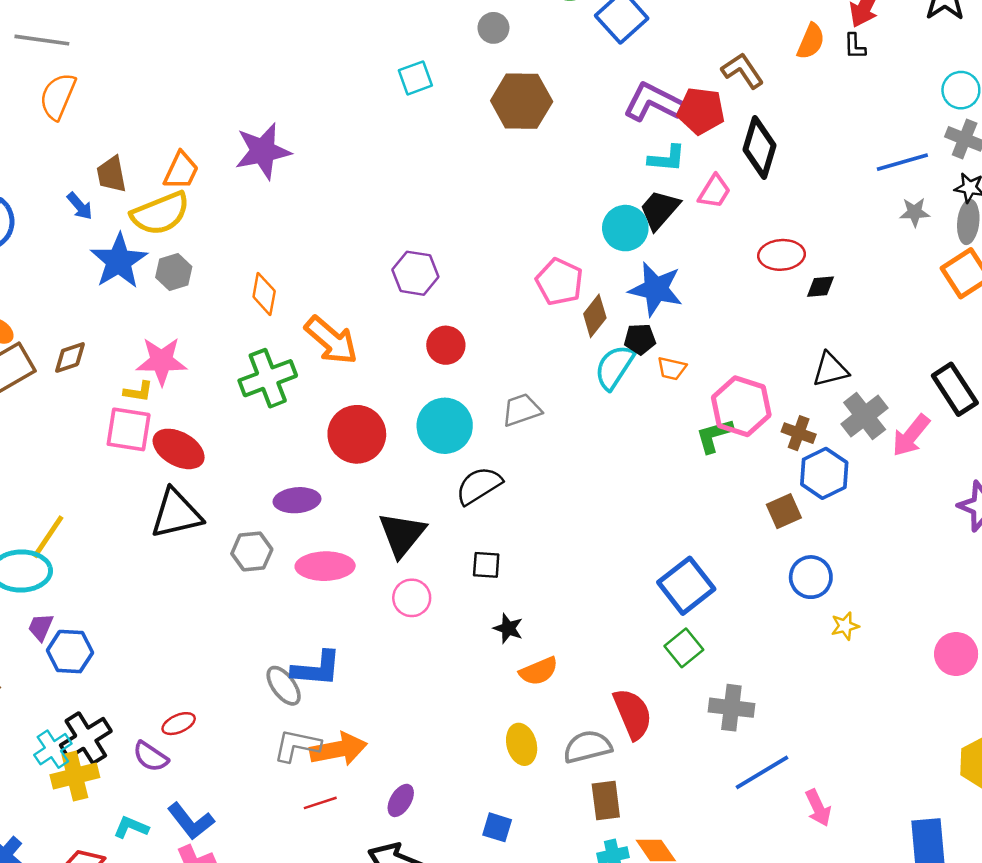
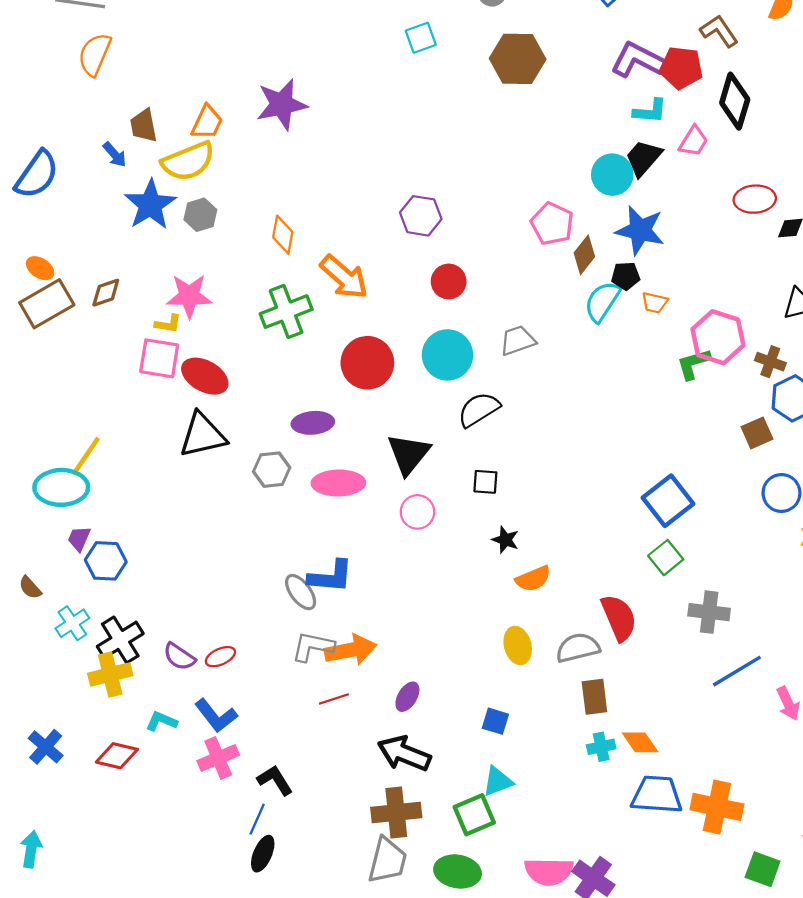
red ellipse: (179, 724) -> (220, 657), moved
cyan cross: (53, 749) -> (72, 623), moved

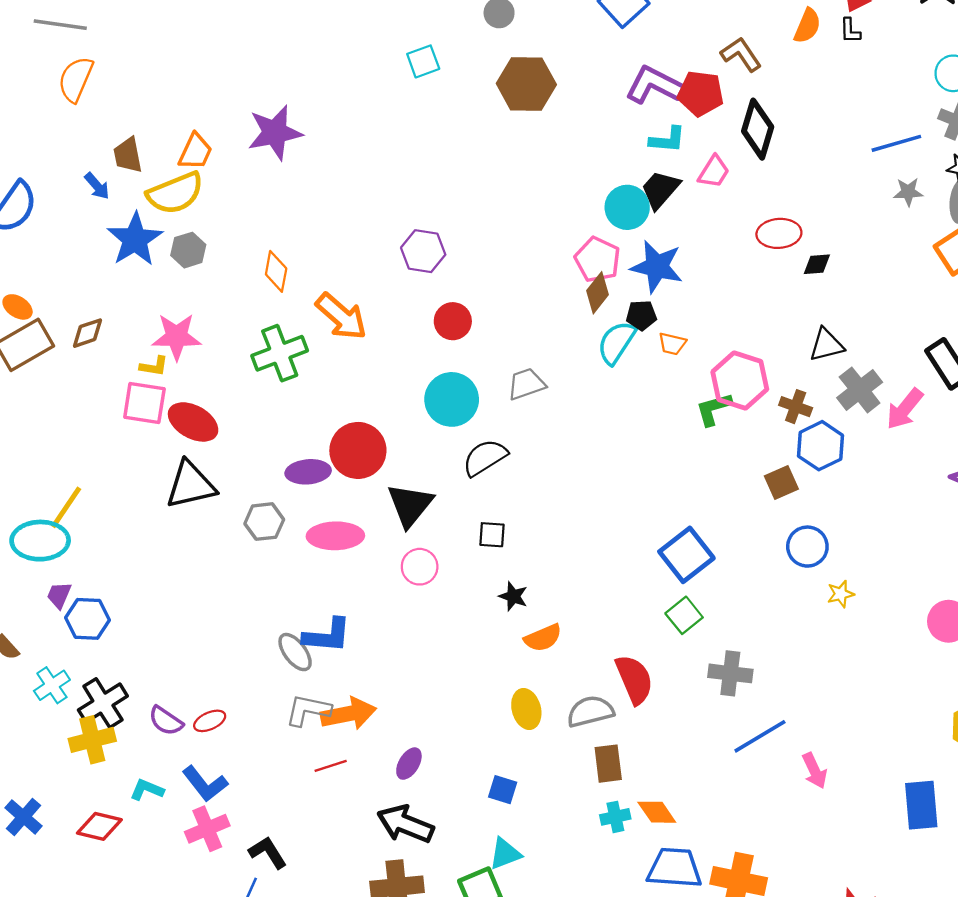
pink pentagon: (552, 224) -> (597, 260), moved
red circle: (367, 363) -> (358, 450), moved

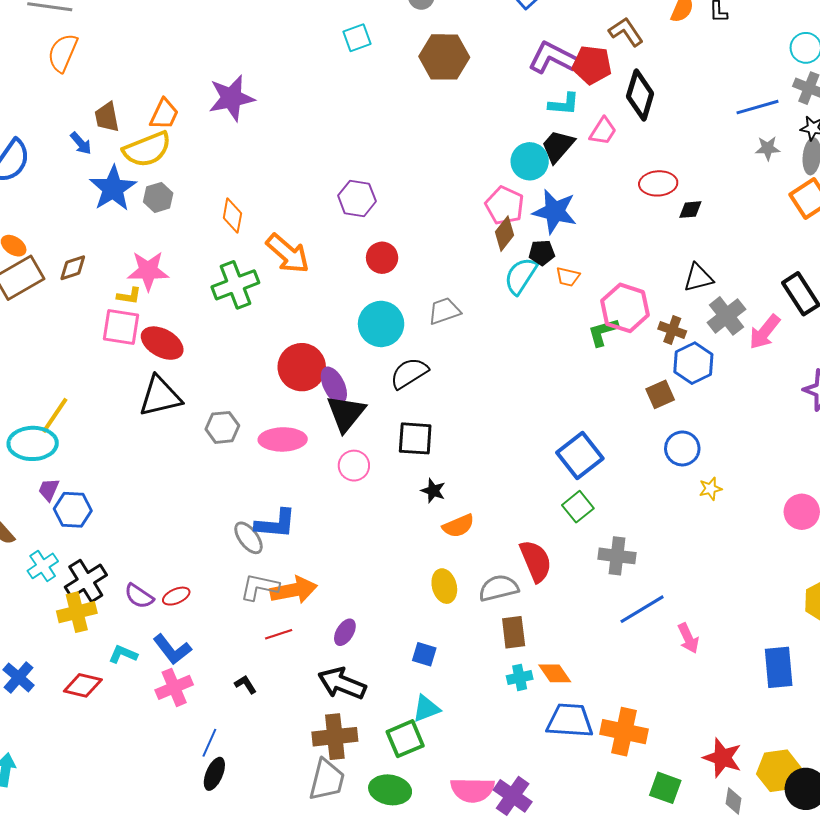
purple ellipse: (308, 472) -> (334, 385), moved, turned 69
black square: (492, 535) -> (415, 438), size x1.5
black L-shape: (268, 853) -> (245, 684), moved, size x0.7

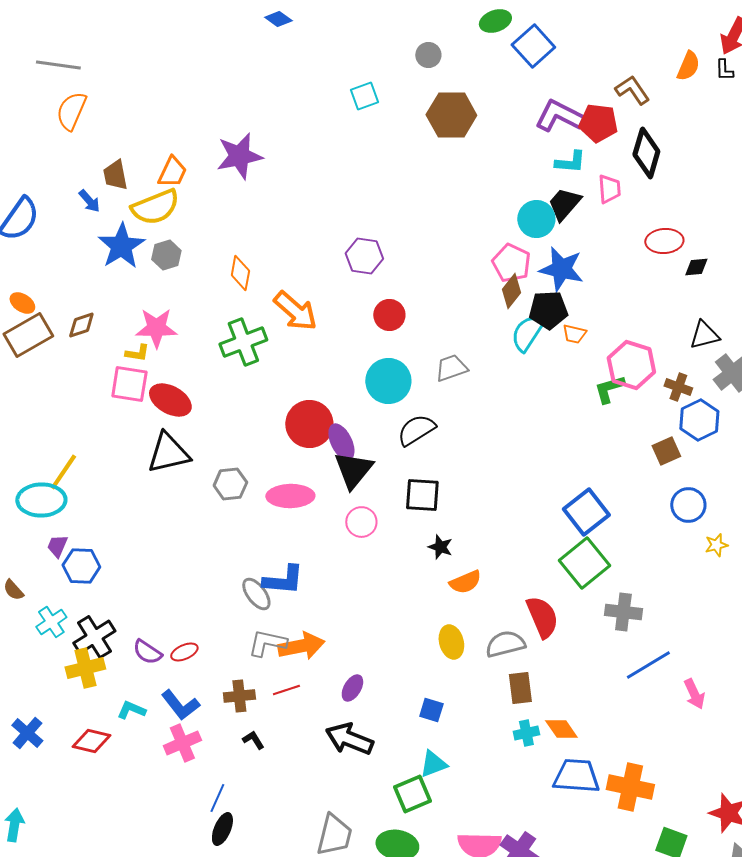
pink trapezoid: (603, 131) -> (609, 189), turned -36
black pentagon: (542, 253) -> (548, 310), size x1.5
green square: (578, 507) -> (584, 563), size x1.6
brown cross: (335, 737) -> (239, 696), moved, size x0.7

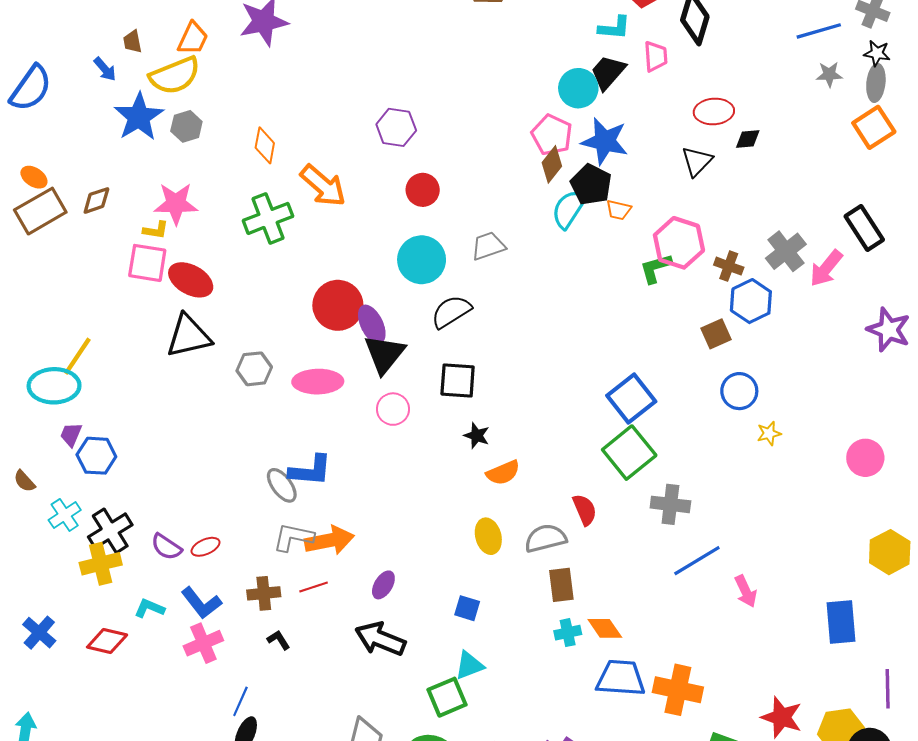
brown trapezoid: (115, 175) -> (132, 42), size x0.7
black pentagon: (548, 310) -> (591, 185), turned 30
black triangle: (704, 335) -> (697, 161), moved, turned -32
red semicircle: (542, 617) -> (585, 510), size x0.7

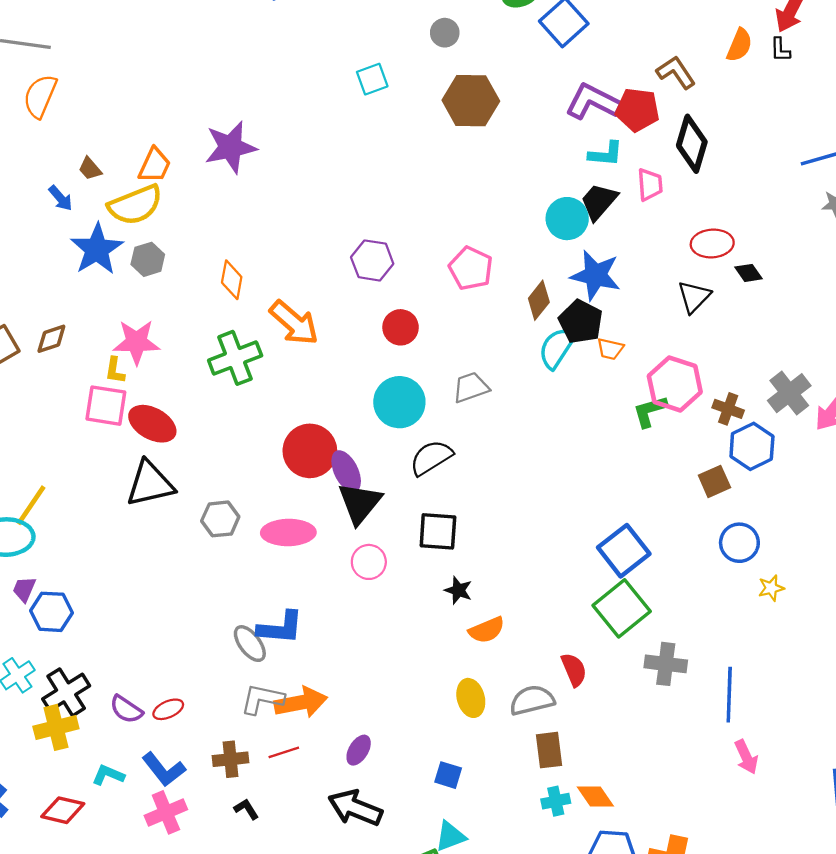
brown trapezoid: (132, 42) -> (90, 169), turned -30
pink pentagon: (552, 135) -> (471, 268), moved
black diamond: (748, 139) -> (748, 273), turned 60
yellow L-shape: (156, 230) -> (115, 370), turned 90
blue line: (697, 561) -> (729, 695), moved, turned -57

